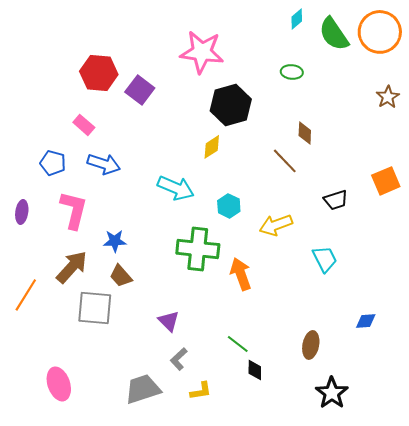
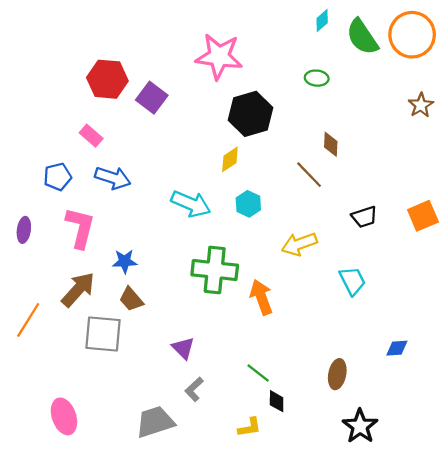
blue pentagon: (53, 163) -> (57, 177), turned -30
orange square: (386, 181) -> (423, 216), moved
cyan hexagon: (229, 206) -> (248, 204), moved
yellow L-shape: (201, 391) -> (249, 427), moved

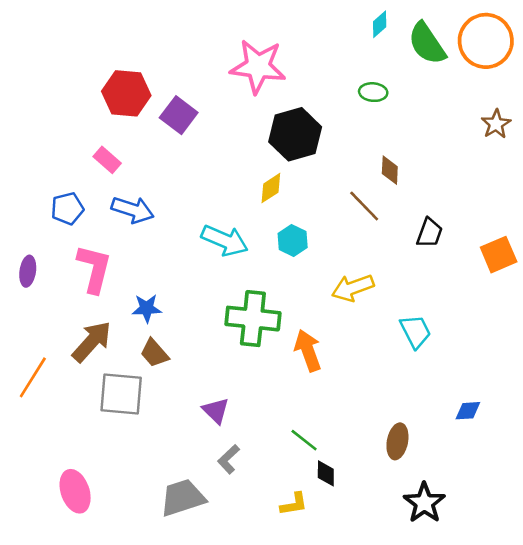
black trapezoid: (364, 217) -> (429, 233), moved, turned -52

